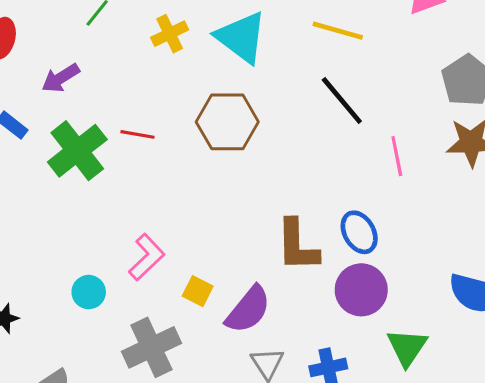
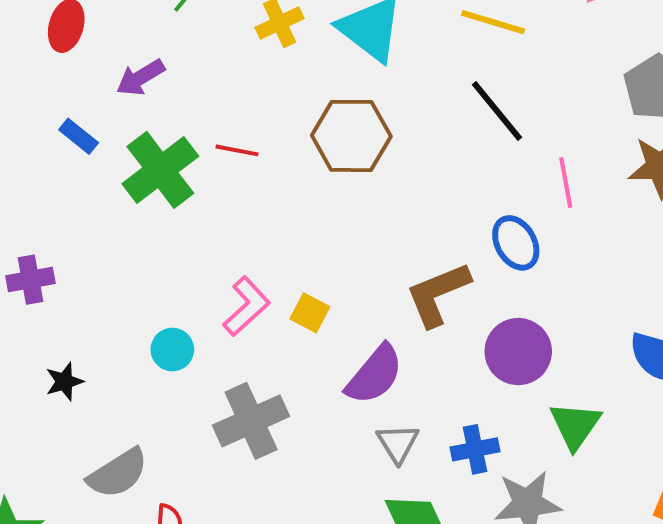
blue ellipse: (359, 232) -> (516, 243), moved
brown L-shape: (297, 245) -> (438, 294), turned 68
yellow square: (198, 291) -> (310, 313), moved

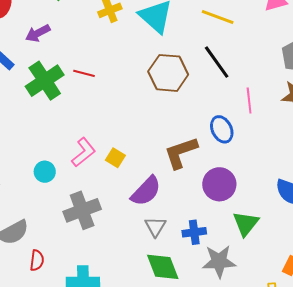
brown hexagon: (351, 136) -> (168, 73), moved

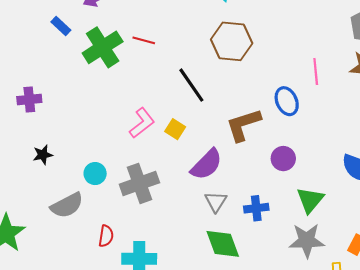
black line: (217, 62) -> (191, 85), moved
cyan circle: (45, 172) -> (95, 174), moved
purple circle: (219, 184) -> (283, 159), size x0.7
red semicircle: (37, 260) -> (106, 236), moved
gray star: (219, 261) -> (307, 241), moved

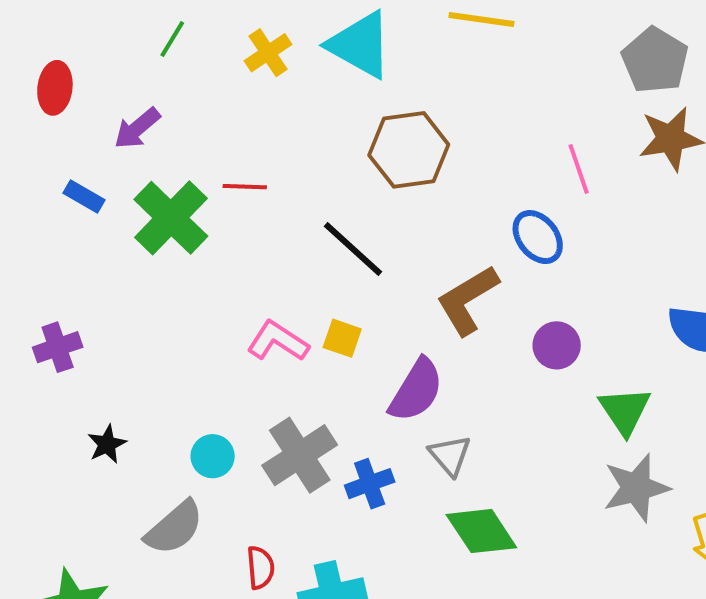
pink L-shape: (142, 123) -> (278, 341), turned -96
blue cross: (256, 208) -> (370, 484), moved

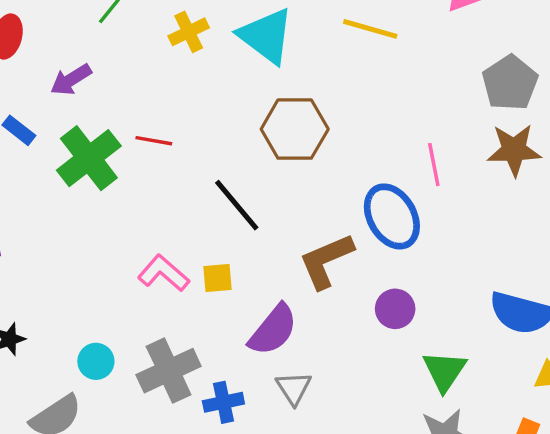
blue ellipse: (538, 237) -> (392, 216), size x1.4
yellow square: (342, 338) -> (217, 278), turned -32

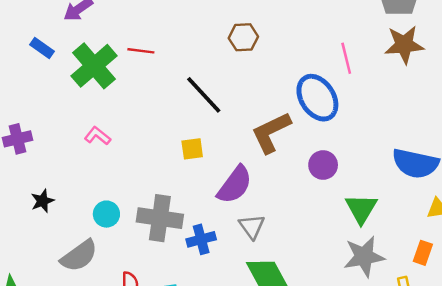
brown hexagon: (295, 129) -> (243, 37), size x0.6
pink L-shape: (163, 273) -> (97, 136), moved, size x0.7
gray cross: (169, 371) -> (160, 218), turned 36

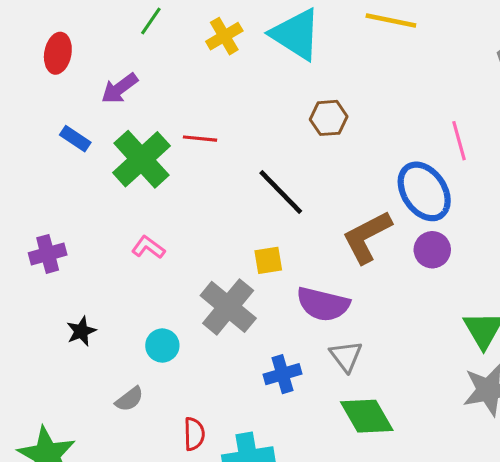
purple circle: (323, 165) -> (432, 250), moved
purple semicircle: (235, 185) -> (323, 304), turned 69
gray cross: (160, 218) -> (228, 307), moved, turned 33
gray semicircle: (79, 256) -> (129, 399), size x0.6

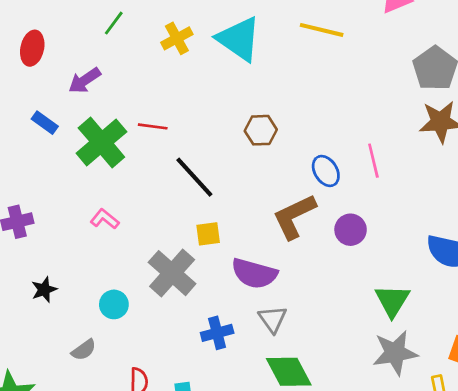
brown hexagon: (329, 118) -> (261, 130), moved
pink line: (459, 141) -> (373, 161), moved
blue ellipse: (424, 191) -> (326, 171), moved, size x0.6
black line: (281, 192) -> (194, 177), moved

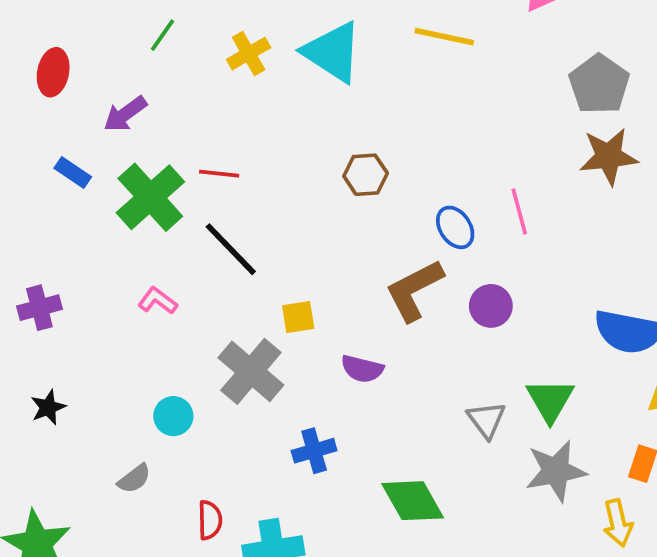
black line: (194, 177) -> (231, 249), moved
purple semicircle: (254, 273) -> (362, 369), size x0.7
black star: (44, 290) -> (48, 407), moved
gray triangle: (273, 319) -> (486, 420), moved

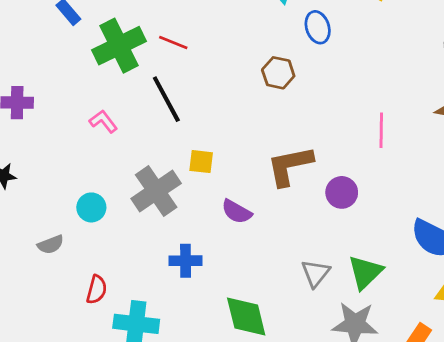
blue ellipse: (455, 227) -> (318, 27), moved

